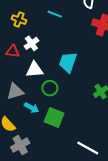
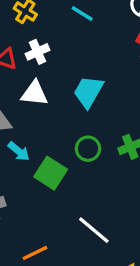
green circle: (50, 88) -> (88, 149), moved

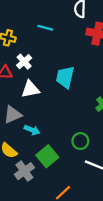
green circle: (88, 149) -> (80, 141), moved
green square: (51, 173) -> (47, 156), moved, turned 35

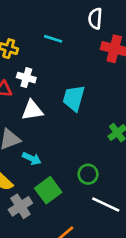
white cross: (24, 62) -> (26, 78), turned -35

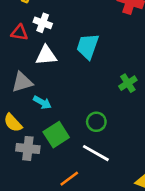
white line: (106, 204) -> (96, 153), moved
gray cross: (20, 206) -> (28, 148), turned 35

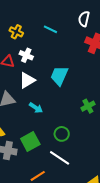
white triangle: (46, 55) -> (27, 80), turned -30
cyan arrow: (42, 102) -> (36, 108), moved

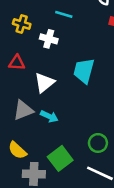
white cross: (26, 55) -> (49, 39), moved
cyan arrow: (36, 108) -> (49, 116), moved

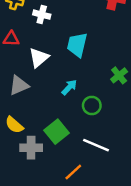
cyan arrow: (49, 116) -> (69, 87), moved, turned -70
green circle: (98, 143) -> (92, 105), moved

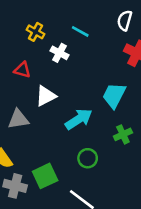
cyan trapezoid: (77, 45) -> (114, 95), moved
cyan arrow: (69, 87) -> (79, 119), moved, size x1.5

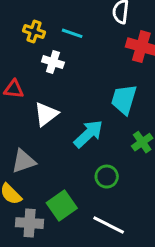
yellow cross: (35, 32) -> (34, 31), moved
gray triangle: (18, 119) -> (24, 161), moved

